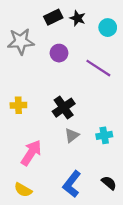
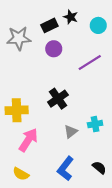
black rectangle: (53, 17) -> (49, 25), moved
purple line: (98, 68) -> (90, 63), turned -65
yellow cross: (18, 105) -> (17, 110), moved, size x1.5
gray triangle: (72, 135) -> (71, 131), moved

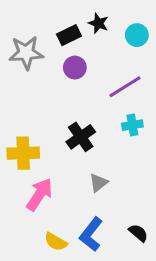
cyan cross: (95, 124) -> (132, 125), moved
yellow semicircle: (21, 174) -> (56, 242), moved

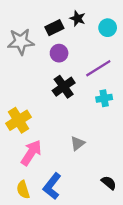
black cross: (81, 137) -> (64, 87), moved
yellow cross: (23, 153) -> (19, 120), turned -30
blue L-shape: (91, 234) -> (52, 186), moved
yellow semicircle: (56, 242) -> (23, 190), moved, turned 42

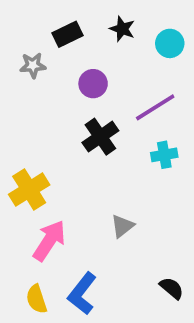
black rectangle: (54, 28) -> (68, 34), moved
gray star: (21, 42) -> (33, 65), size x0.6

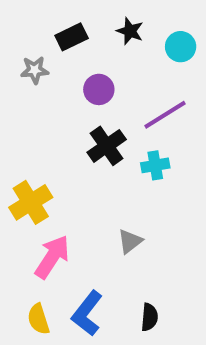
cyan cross: (164, 155) -> (155, 165), moved
black semicircle: (172, 288) -> (149, 317), moved, turned 55

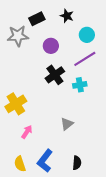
cyan circle: (181, 47) -> (87, 35), moved
gray star: (35, 70) -> (18, 36), size x1.5
pink arrow: (52, 257) -> (27, 132), size x0.6

